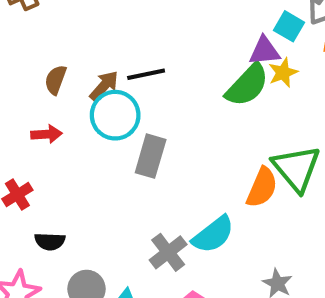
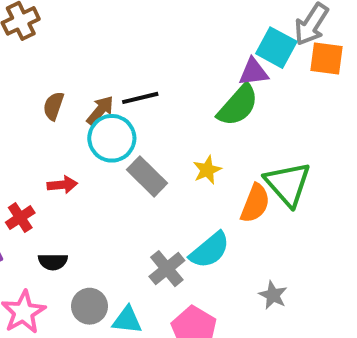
cyan square: (289, 26) -> (276, 48), size x1.4
yellow star: (283, 73) -> (207, 170), moved
red arrow: (46, 134) -> (62, 185), moved
gray rectangle: (151, 156) -> (147, 176), turned -60

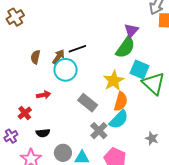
cyan square: (276, 48) -> (140, 69), moved
purple triangle: (253, 72) -> (131, 30), turned -35
yellow star: (207, 170) -> (114, 81), size x1.5
gray rectangle: (147, 176) -> (88, 103), moved
orange semicircle: (255, 203) -> (121, 102), moved

